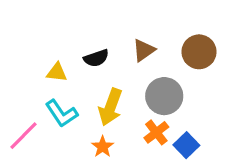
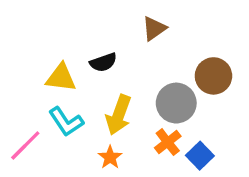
brown triangle: (144, 50) -> (154, 28), moved
brown circle: (199, 52) -> (213, 76), moved
yellow triangle: (57, 72) -> (61, 78), size x1.4

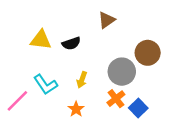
yellow triangle: (61, 78) -> (41, 40), moved
yellow arrow: (119, 115) -> (82, 80), size x0.6

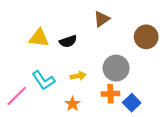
brown circle: (148, 53) -> (146, 37), moved
yellow arrow: (82, 80) -> (78, 76), turned -120
orange cross: (116, 99) -> (110, 94), turned 36

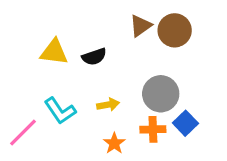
brown circle: (146, 37) -> (175, 30), moved
blue square: (132, 103) -> (185, 123), moved
orange star: (73, 104) -> (114, 143), moved

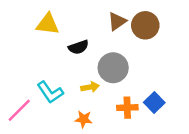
yellow triangle: (54, 52) -> (48, 24), moved
gray circle: (161, 94) -> (113, 68), moved
orange star: (114, 143) -> (84, 119), moved, turned -30

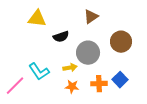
brown circle: (145, 25) -> (121, 42), moved
orange star: (84, 119) -> (72, 87), moved

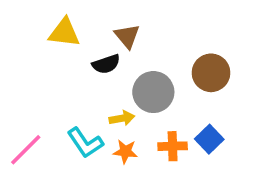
brown triangle: (91, 17) -> (127, 36), moved, turned -35
cyan L-shape: (39, 72) -> (85, 143), moved

